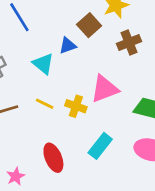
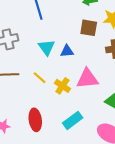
brown square: (89, 25) -> (89, 28), turned 36
blue triangle: (68, 46) -> (67, 51), moved

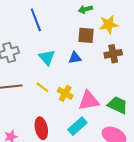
blue triangle: (67, 51) -> (75, 58), moved
pink triangle: (87, 79) -> (89, 101), moved

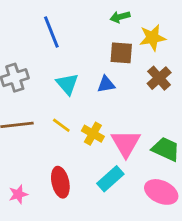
brown cross: (113, 54) -> (159, 78), turned -30
pink triangle: (89, 101) -> (126, 143), turned -50

